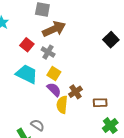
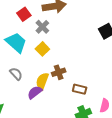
purple semicircle: (54, 90) -> (35, 92), moved, turned -98
gray semicircle: (37, 125) -> (16, 74), moved

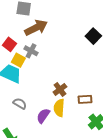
yellow square: (42, 49) -> (18, 60), moved
yellow semicircle: (42, 81) -> (59, 108), moved

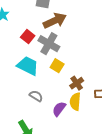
gray cross: (31, 51) -> (49, 44), size x1.5
yellow square: (18, 60) -> (57, 66), moved

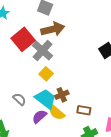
red square: (28, 37) -> (23, 39), size x1.6
cyan trapezoid: (28, 66) -> (46, 99), moved
yellow semicircle: (75, 102) -> (57, 113), turned -66

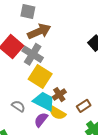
yellow square: (46, 74) -> (40, 77), size x1.6
brown rectangle: (84, 110) -> (84, 106), turned -32

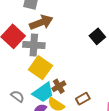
gray cross: (33, 54) -> (34, 45), turned -30
cyan trapezoid: (44, 101) -> (43, 92), turned 115

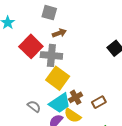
brown arrow: (41, 22) -> (59, 33), size x0.6
brown rectangle: (83, 99) -> (99, 102), moved

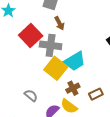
brown arrow: (59, 33) -> (59, 23), turned 80
cyan trapezoid: (60, 103) -> (75, 61), moved

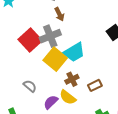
red square: (31, 36) -> (30, 40), moved
gray cross: (51, 45) -> (50, 36), turned -30

